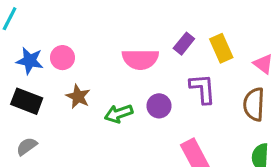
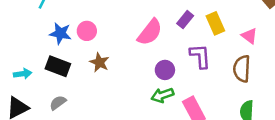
pink semicircle: (140, 59) -> (150, 32), turned -52
green arrow: (119, 114) -> (162, 95), moved

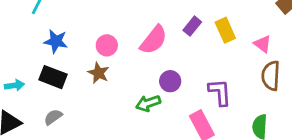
pink circle: (87, 31) -> (107, 45), moved
purple L-shape: (200, 56) -> (220, 92), moved
brown semicircle: (242, 69) -> (271, 76), moved
green arrow: (162, 95) -> (148, 103), moved

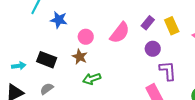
blue star: (56, 41) -> (59, 20), moved
purple circle: (170, 81) -> (153, 49), moved
green arrow: (148, 103) -> (92, 79), moved

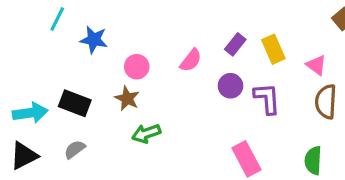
pink semicircle: (120, 33) -> (191, 60), size x0.7
purple circle: (153, 49) -> (230, 86), moved
cyan arrow: (19, 66) -> (30, 113), size x1.5
purple L-shape: (168, 71) -> (267, 98), moved

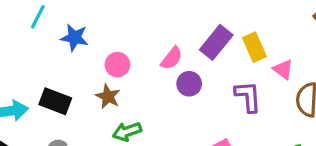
purple rectangle: (235, 44) -> (216, 42), size x1.5
pink triangle: (316, 65) -> (283, 69), moved
purple circle: (230, 86) -> (189, 84), moved

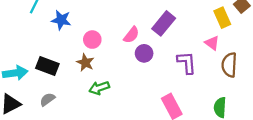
yellow rectangle: (254, 47) -> (222, 18), moved

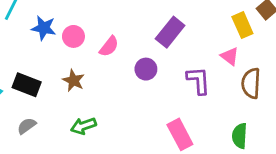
pink semicircle: (131, 35) -> (109, 46), moved
pink circle: (92, 40) -> (73, 36), moved
green arrow: (99, 88) -> (83, 126), moved

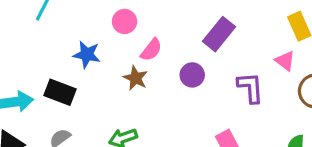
blue star: (44, 28) -> (87, 55), moved
pink circle: (73, 36) -> (125, 21), moved
brown star: (73, 80) -> (136, 78), moved

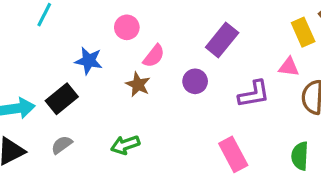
pink triangle: (285, 61) -> (289, 67), turned -30
purple L-shape: (250, 88) -> (254, 94), turned 84
black rectangle: (60, 92) -> (62, 99), turned -60

